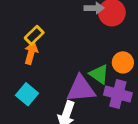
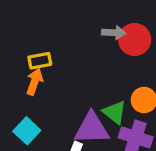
yellow rectangle: (34, 35) -> (40, 61), turned 30

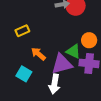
orange arrow: (35, 82) -> (38, 54), moved, turned -56

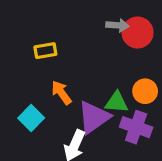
green triangle: (73, 51) -> (116, 102), turned -35
purple triangle: (62, 64) -> (94, 117), turned -35

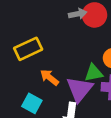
yellow rectangle: (45, 51) -> (28, 49), size x1.5

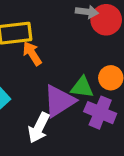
orange arrow: (49, 77) -> (32, 53), moved

